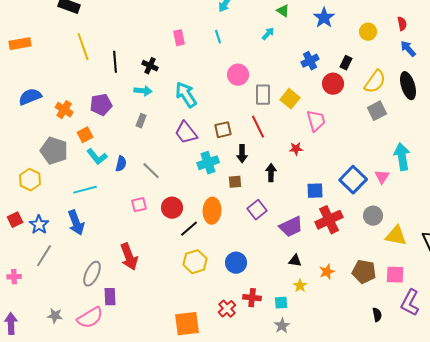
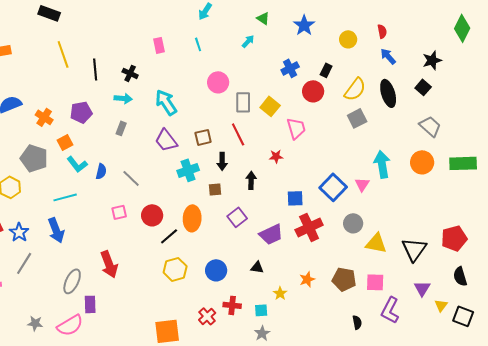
black triangle: (295, 261) -> (257, 267), moved

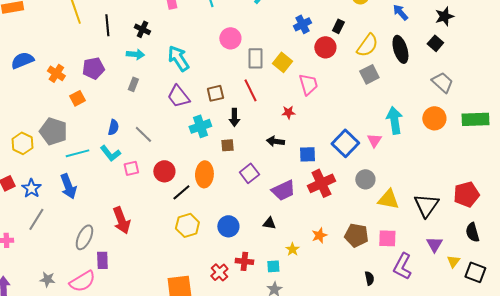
gray pentagon: (34, 158) -> (53, 131), moved
cyan L-shape: (77, 164) -> (110, 153), moved
black arrow: (251, 180) -> (275, 141), moved, turned -84

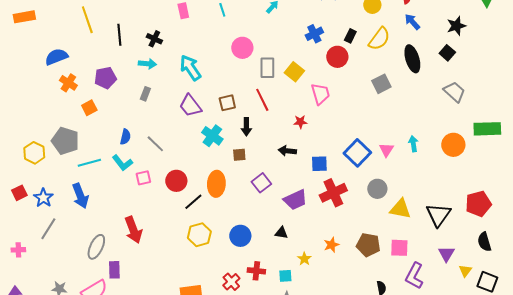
yellow semicircle: (367, 45) -> (379, 39), moved
blue semicircle: (22, 60) -> (56, 57), moved
orange circle: (434, 118) -> (453, 145), moved
cyan arrow: (394, 120) -> (413, 144), moved, size x0.6
cyan cross: (200, 126) -> (212, 136), turned -35

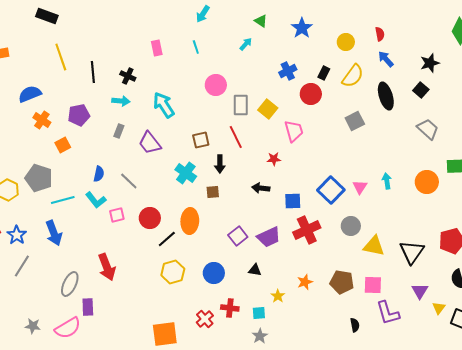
purple trapezoid: (190, 106) -> (150, 143), moved
purple square: (261, 183) -> (238, 236), moved
purple L-shape: (414, 276) -> (388, 313), turned -44

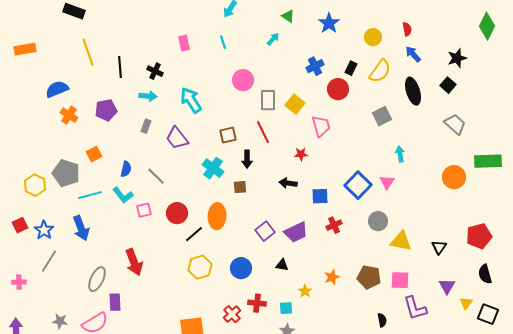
orange square: (63, 145) -> (94, 154), moved
cyan arrow: (387, 181) -> (400, 154), moved
red cross: (307, 230) -> (334, 225), size x0.6
black triangle: (412, 252) -> (439, 247), size x0.6

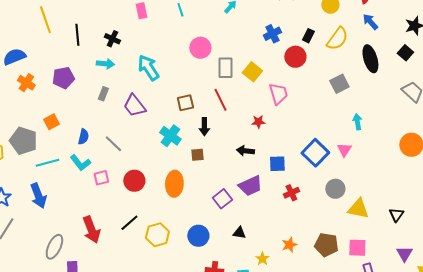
purple trapezoid: (296, 232) -> (250, 186), moved
black line: (194, 234) -> (129, 223), moved

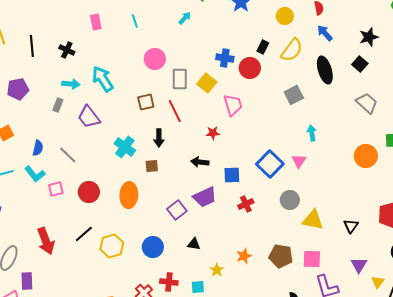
blue cross: (272, 34) -> (225, 58), moved, turned 36
cyan arrow: (105, 64) -> (71, 84), moved
brown square: (185, 103) -> (146, 102), moved

